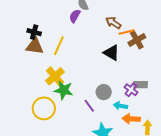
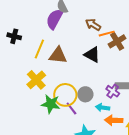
purple semicircle: (75, 16) -> (54, 19), size x1.5
brown triangle: (35, 46) -> (58, 55), moved
green star: (64, 90) -> (51, 104), moved
yellow circle: (44, 108) -> (65, 95), moved

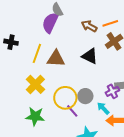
orange line: (107, 34) -> (110, 23), moved
purple cross: (113, 91) -> (112, 91), turned 32
green star: (51, 104) -> (35, 116), moved
cyan arrow: (103, 107) -> (103, 108), turned 40

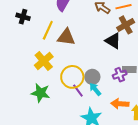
black triangle: (90, 56) -> (113, 41), moved
cyan arrow: (103, 108) -> (95, 89), moved

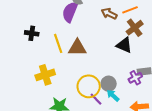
yellow line: (48, 30) -> (58, 43), turned -36
yellow cross: (44, 61) -> (45, 75), moved, turned 30

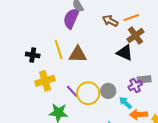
black cross: (32, 33) -> (33, 55), moved
cyan arrow: (113, 96) -> (125, 103), moved
purple line: (96, 99) -> (72, 91), moved

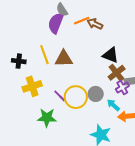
orange line: (131, 18) -> (82, 21), moved
brown cross: (135, 36) -> (117, 73), moved

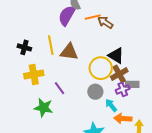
yellow circle: (76, 97) -> (101, 68), moved

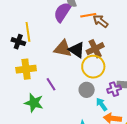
yellow line: (51, 45) -> (28, 32), moved
black triangle: (116, 56) -> (77, 50), moved
brown cross: (119, 74) -> (95, 49), moved

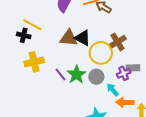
yellow line: (28, 32) -> (32, 25), turned -48
brown cross: (95, 49) -> (117, 42), moved
green star: (34, 103) -> (76, 75), moved, turned 30

